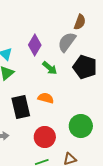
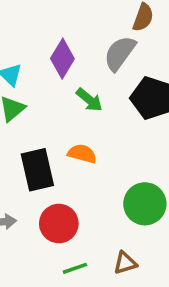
red circle: (45, 137) -> (59, 224), moved

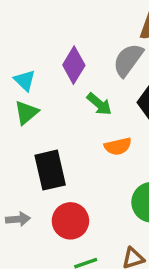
orange semicircle: (82, 154) -> (118, 146), moved, turned 152

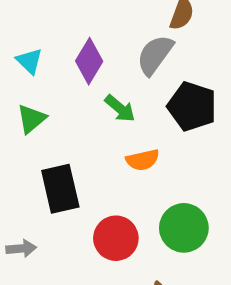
cyan triangle: (25, 80) -> (29, 61), moved
red circle: (70, 221) -> (116, 238), moved

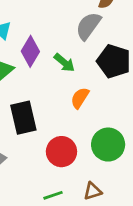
purple diamond: (89, 61) -> (30, 51), moved
orange semicircle: (143, 160) -> (80, 98), turned 135

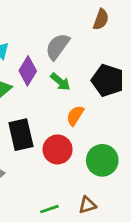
gray semicircle: (88, 26) -> (58, 47), moved
red circle: (61, 152) -> (58, 149), moved

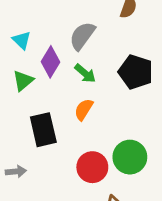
orange semicircle: (75, 116) -> (84, 109), moved
red circle: (58, 149) -> (92, 167), moved

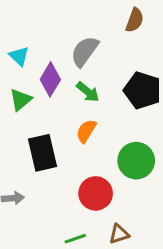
green circle: (130, 157) -> (136, 161), moved

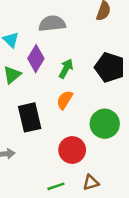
gray semicircle: (85, 51) -> (52, 24), moved, turned 48
green arrow: (88, 92) -> (66, 69), turned -102

